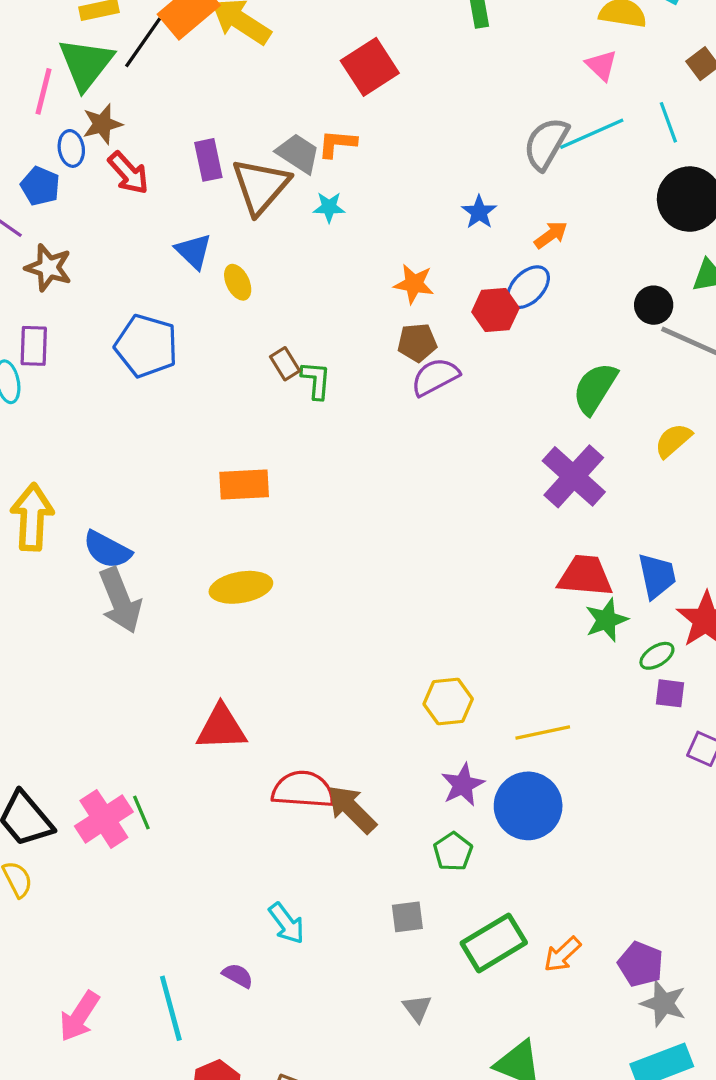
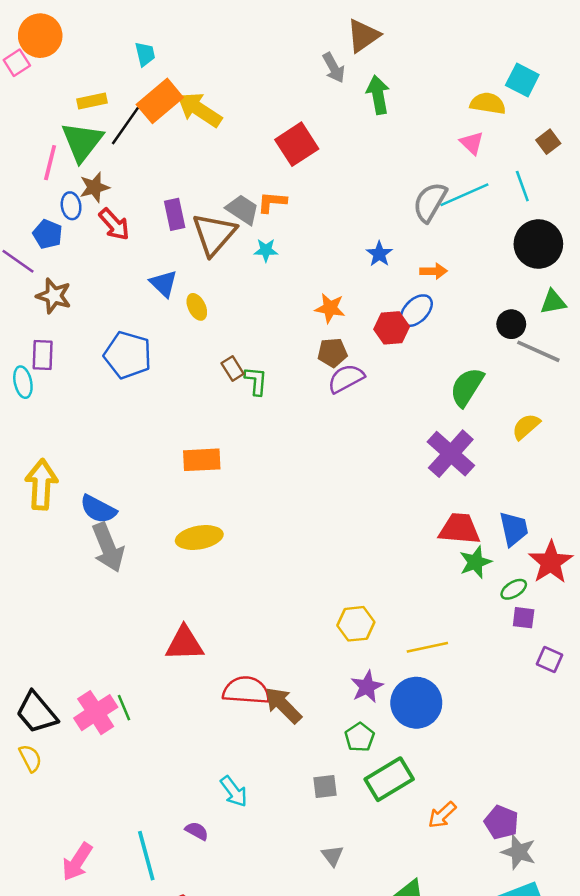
orange arrow: (551, 235) -> (434, 271), turned 35
green rectangle: (494, 943) -> (389, 779), moved

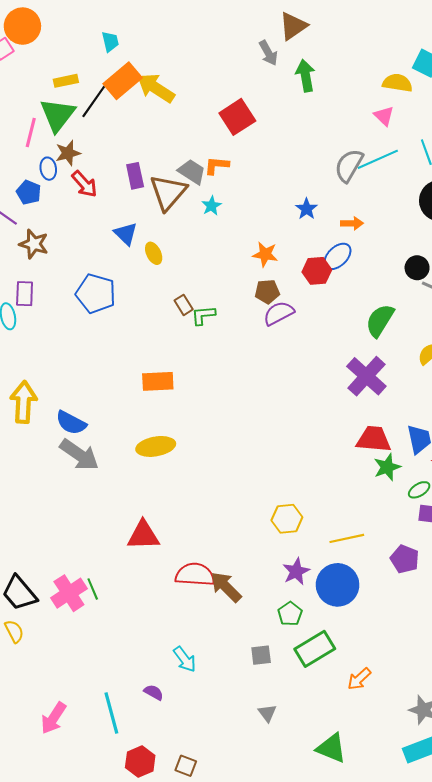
cyan star: (266, 250) -> (211, 206), turned -30
green L-shape: (256, 381) -> (203, 315), turned -100
gray arrow: (108, 547) -> (79, 455), turned -33
purple pentagon: (501, 822) -> (405, 559), moved

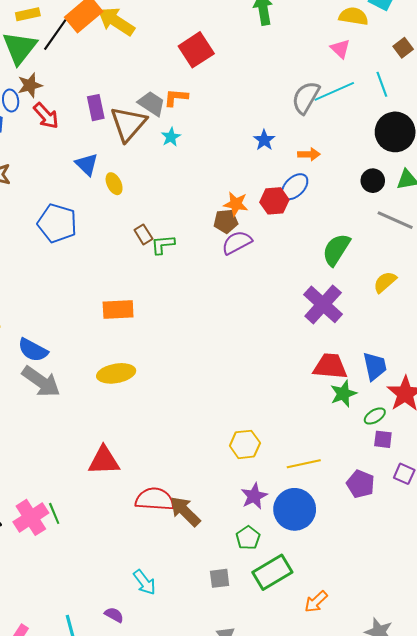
orange star: (265, 254) -> (236, 204), moved
black circle: (417, 268) -> (373, 181), moved

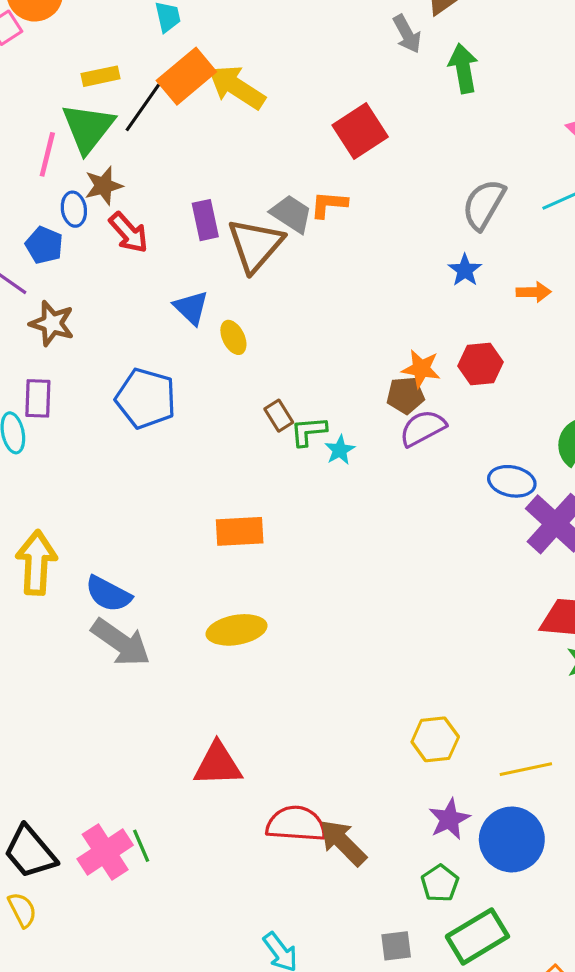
gray semicircle: (306, 97) -> (484, 204), moved
cyan star: (171, 137) -> (340, 450), moved
blue ellipse: (295, 187) -> (512, 481), moved, turned 56

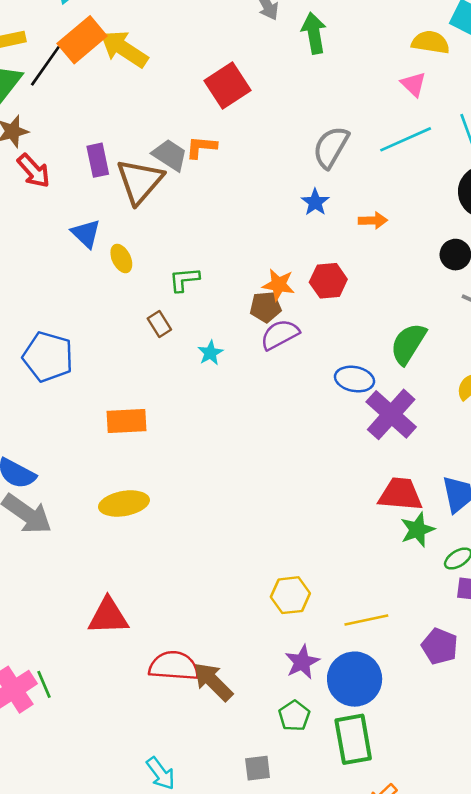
blue pentagon: (146, 398) -> (48, 357), moved
green L-shape: (308, 431) -> (184, 279), moved
green rectangle: (477, 936) -> (353, 739), moved, turned -69

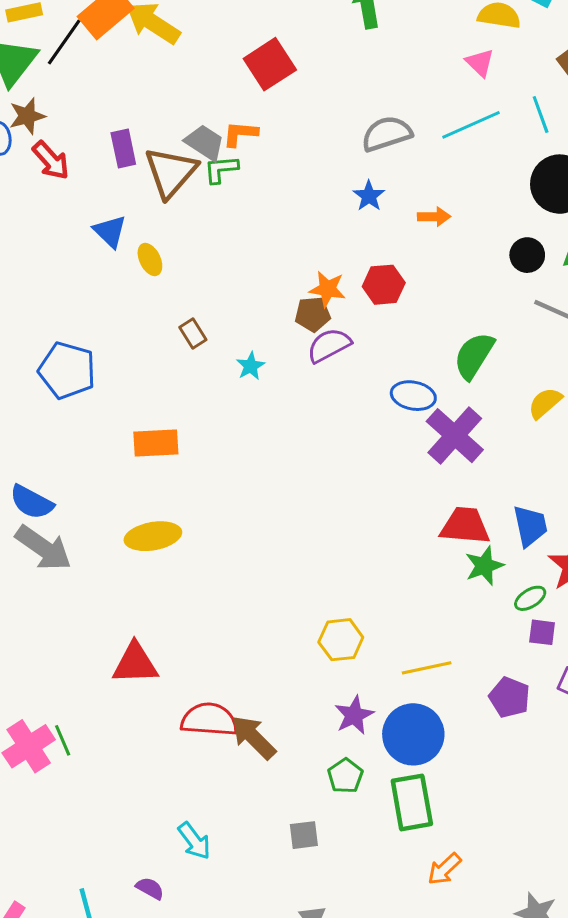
gray semicircle: (331, 147) -> (387, 134), turned 42
green L-shape: (184, 279) -> (221, 169), moved

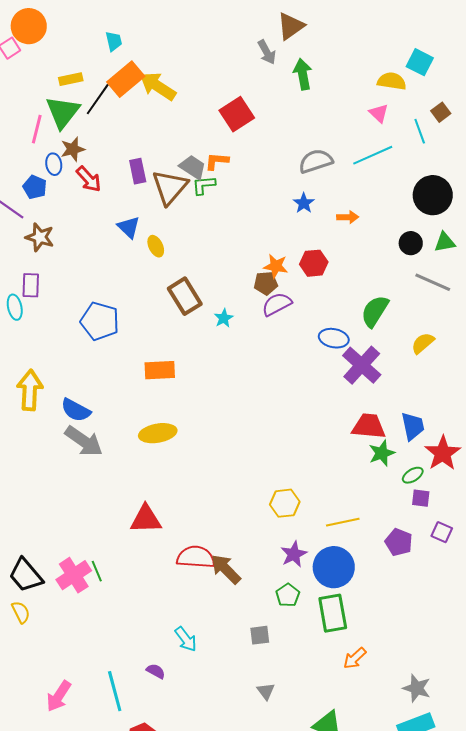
cyan line: (541, 114) -> (420, 131), moved
brown rectangle: (193, 333) -> (185, 296), size x1.8

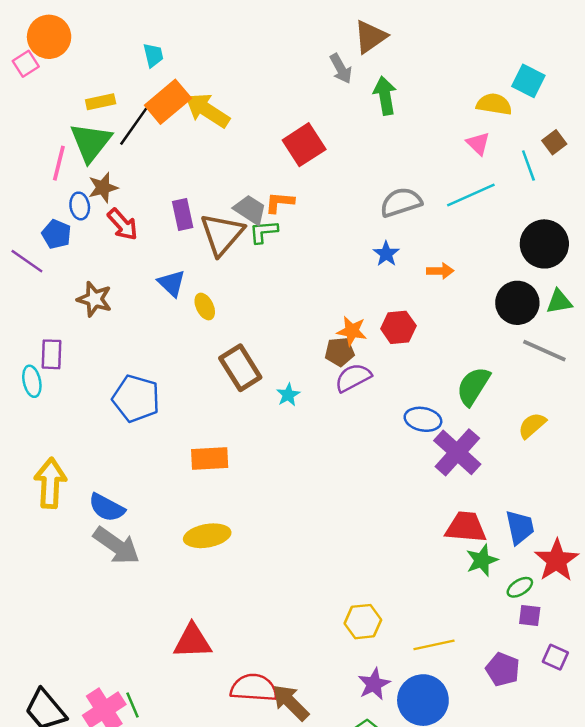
brown star: (40, 237) -> (94, 299), moved
black circle: (411, 243) -> (517, 303), size x1.5

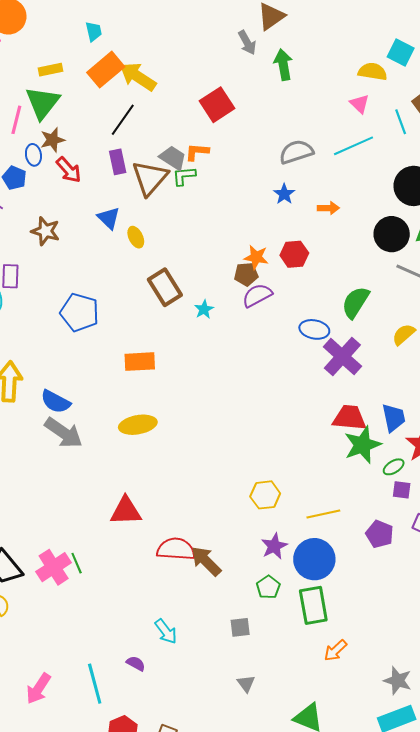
black line: (134, 126) -> (123, 120), moved
green star: (482, 560) -> (362, 445), size x1.4

